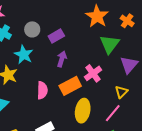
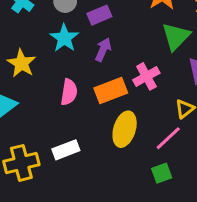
cyan star: (24, 55) -> (64, 38), moved

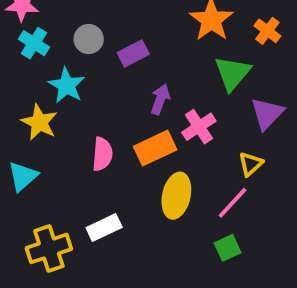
cyan star: (64, 38) -> (67, 85), moved
purple arrow: (103, 50) -> (160, 99), moved

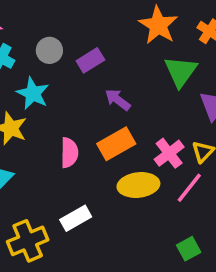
purple arrow: (160, 99) -> (118, 100), turned -68
pink cross: (199, 127) -> (169, 153), moved
yellow ellipse: (176, 196) -> (138, 185), turned 75
green square: (228, 248) -> (189, 249), moved

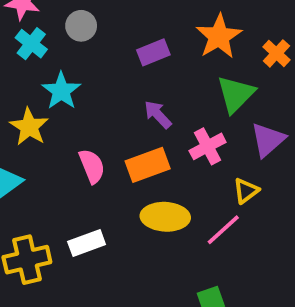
gray circle: (49, 50) -> (81, 26), moved
purple rectangle: (90, 60) -> (153, 52), moved
pink semicircle: (69, 153) -> (92, 166), turned -32
pink cross: (169, 153) -> (208, 146), moved

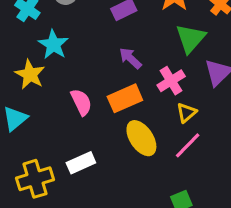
yellow triangle: (246, 191) -> (186, 113), moved
yellow ellipse: (165, 217) -> (141, 138), turned 57

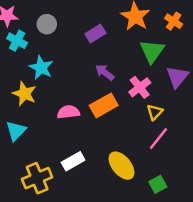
pink semicircle: (81, 102) -> (68, 112), turned -65
yellow ellipse: (141, 138) -> (121, 166), moved

